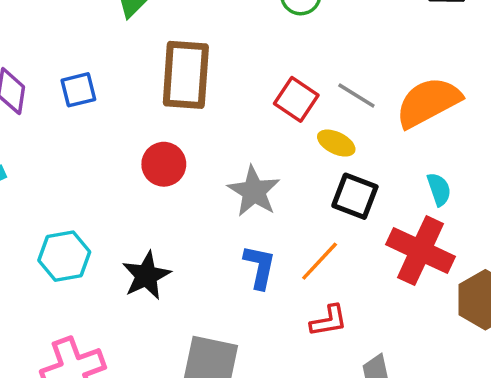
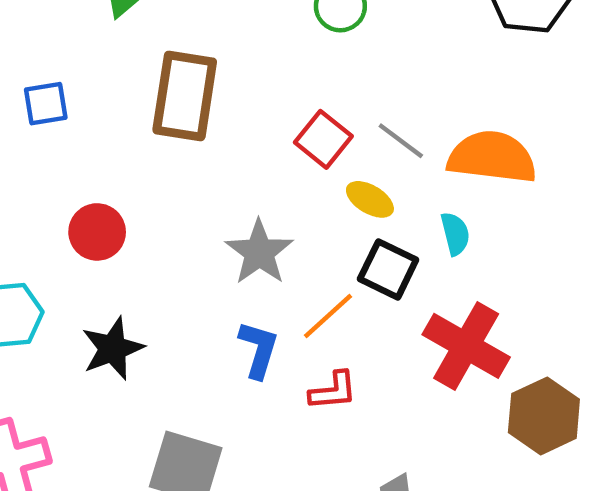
orange semicircle: (428, 102) -> (492, 157), turned 30
red circle: (164, 164) -> (97, 232), moved
cyan semicircle: (439, 189) -> (455, 234), moved
orange line: (320, 261) -> (328, 316), moved
red L-shape: (329, 321) -> (333, 391), moved

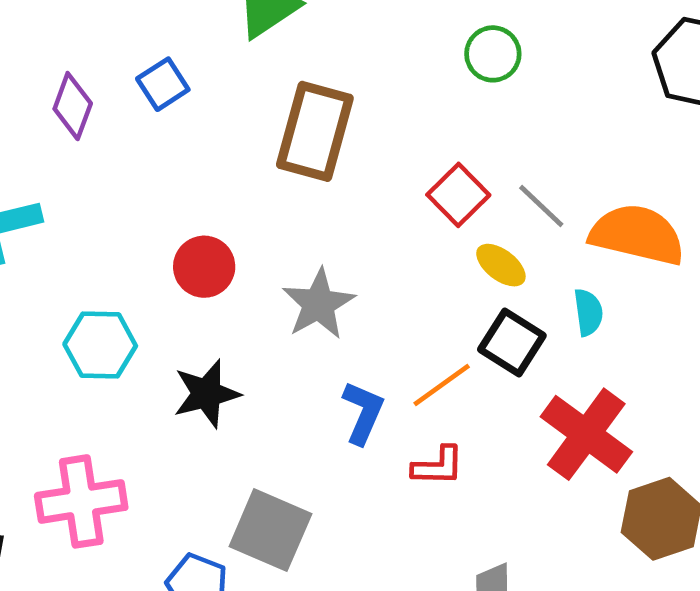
blue square: (46, 104) -> (163, 84), moved, turned -30
gray star: (259, 252) -> (319, 304), moved

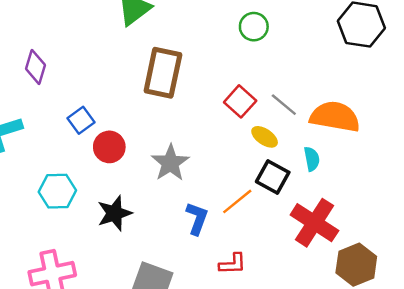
blue square: (163, 84) -> (81, 120), moved
red L-shape: (438, 466) -> (233, 264), moved

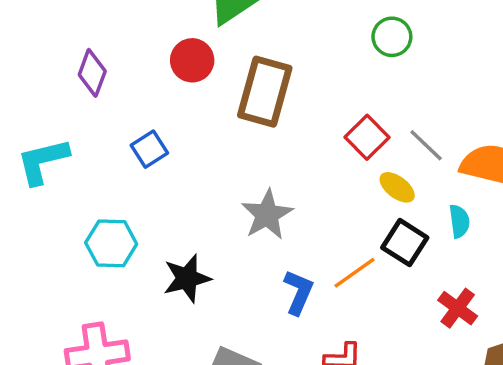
red circle: (109, 147) -> (192, 60), moved
red cross: (314, 223) -> (458, 308), size x0.6

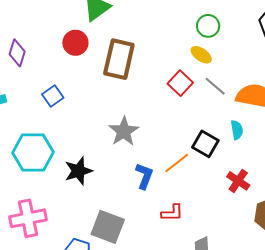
green circle: (392, 37) -> (208, 26), moved
yellow ellipse: (397, 187) -> (201, 55), moved
cyan hexagon: (111, 243) -> (33, 152), size x1.4

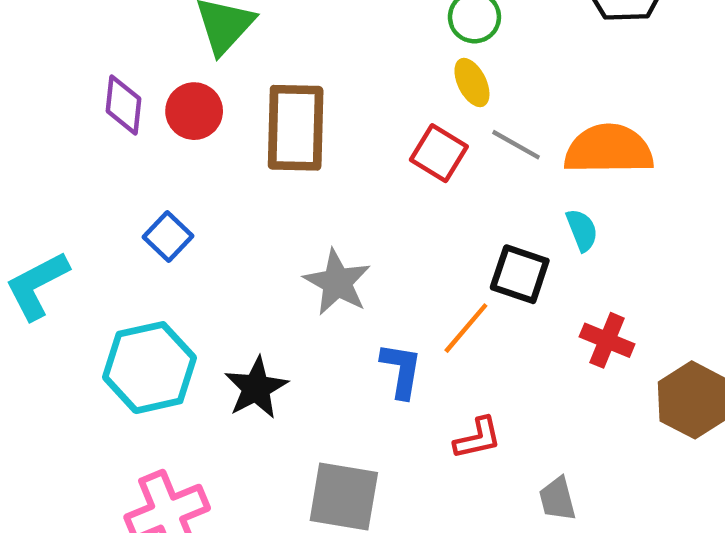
purple diamond: (17, 53) -> (124, 105), moved
yellow ellipse: (201, 55) -> (472, 83), turned 40

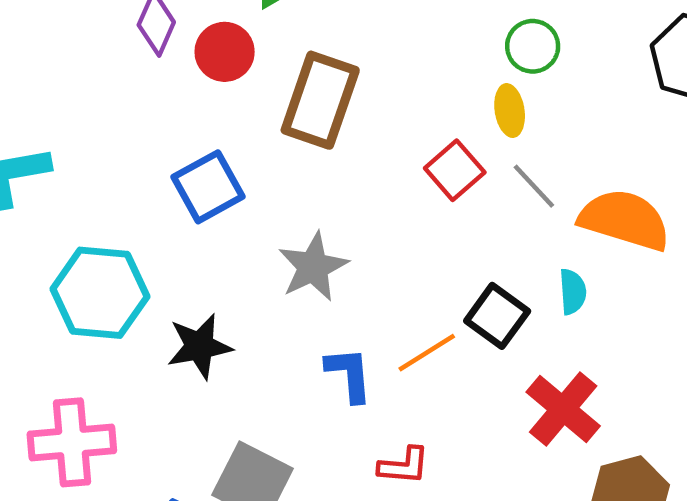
blue square: (168, 237) -> (208, 187), moved, size x1.4
red cross: (607, 340) -> (563, 409), size x1.4
blue L-shape: (401, 370) -> (349, 374), turned -32

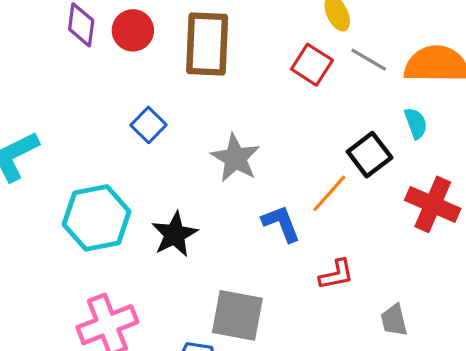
blue square: (208, 187) -> (148, 125), size x0.7
black square: (497, 316) -> (370, 155), turned 33

